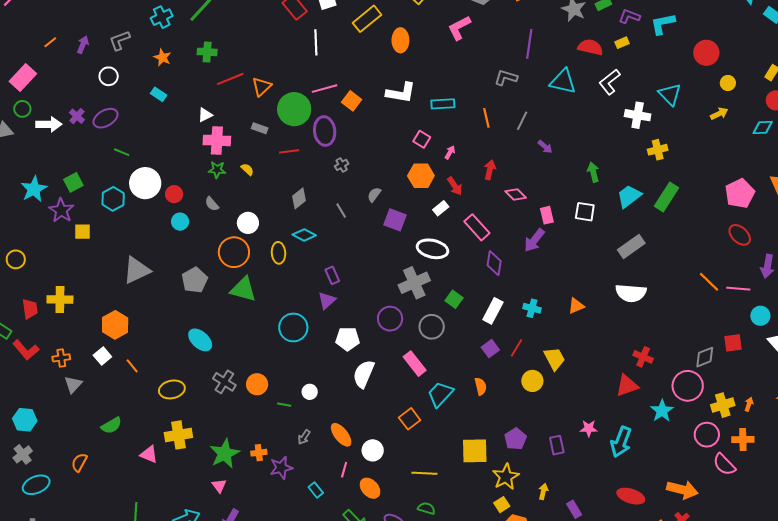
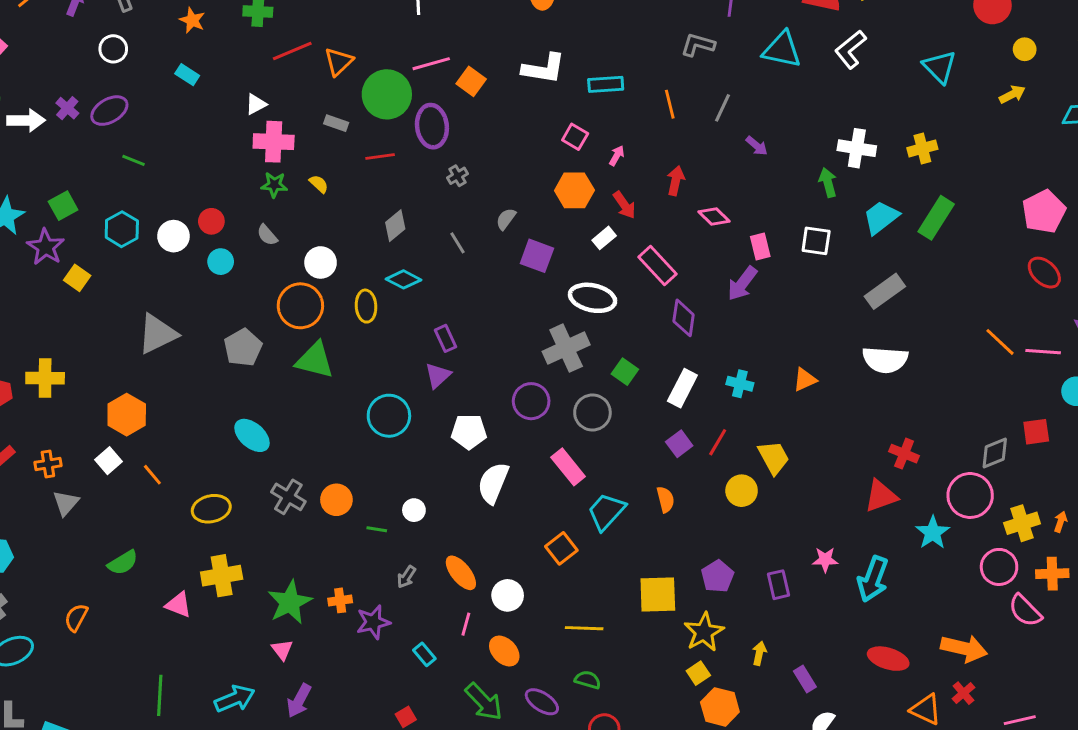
white cross: (638, 115) -> (857, 148), moved
white circle: (145, 183) -> (173, 236), moved, size x0.7
yellow square: (82, 232) -> (77, 278), turned 36

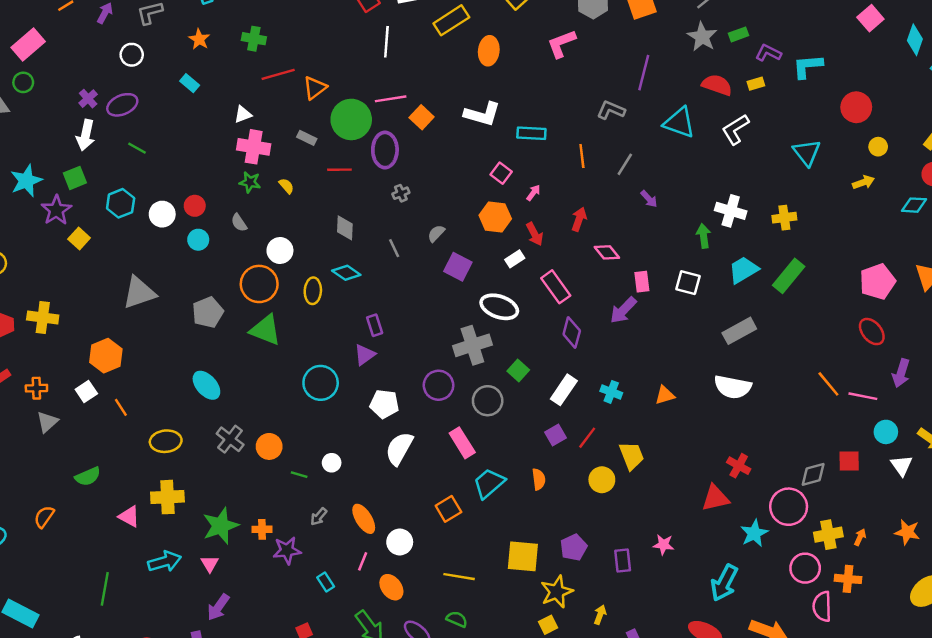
white arrow: (26, 120) -> (86, 135), moved, turned 96
gray diamond: (395, 226) -> (345, 228), turned -55
cyan arrow: (873, 579) -> (724, 583), moved
pink semicircle: (1025, 611) -> (822, 606), turned 36
cyan arrow: (235, 699) -> (165, 562), moved

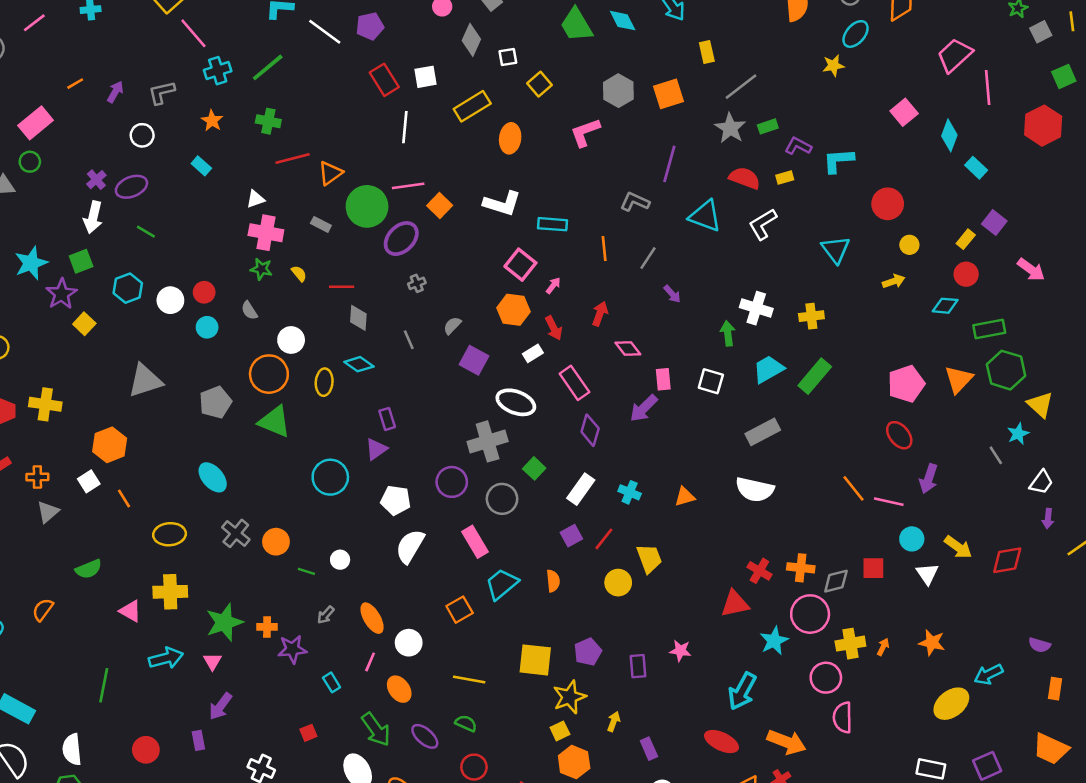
purple ellipse: (385, 150) -> (401, 239), turned 44
red line: (339, 170) -> (342, 287), moved
pink square: (501, 173) -> (520, 265), size x1.4
orange cross: (848, 579) -> (801, 568), moved

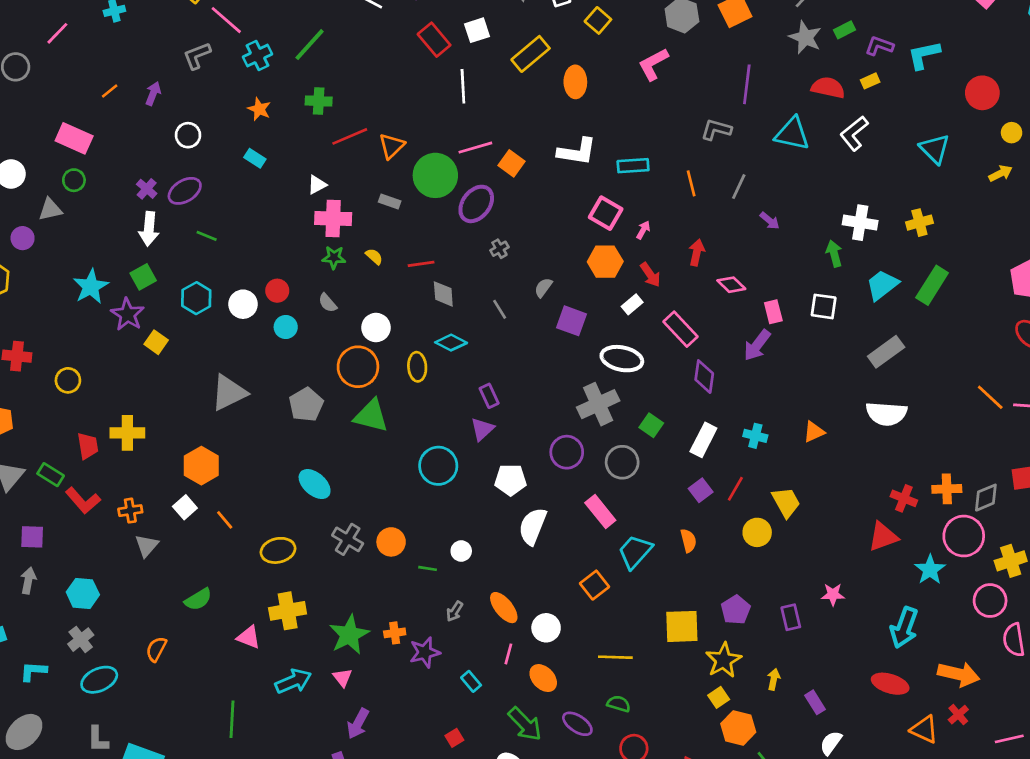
gray L-shape: (162, 93) -> (197, 56), moved
pink rectangle: (36, 123) -> (74, 138), turned 72

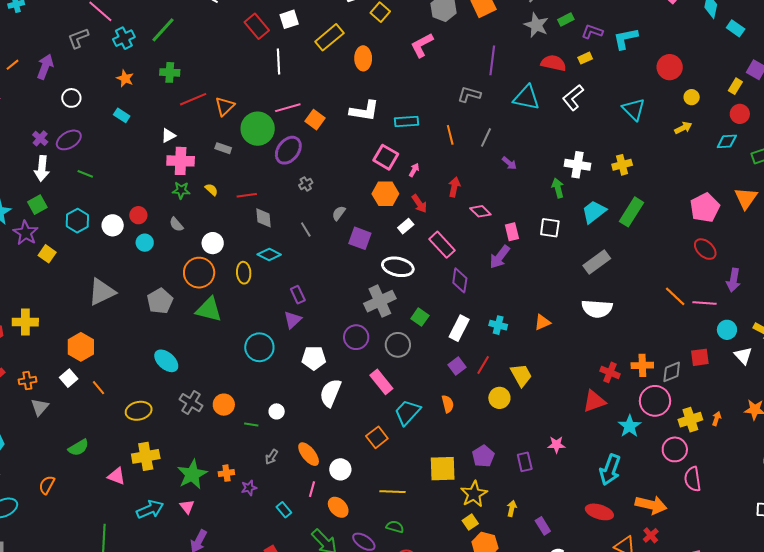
purple arrow: (153, 94) -> (45, 67), size x1.4
purple star: (425, 652) -> (249, 488), size x0.7

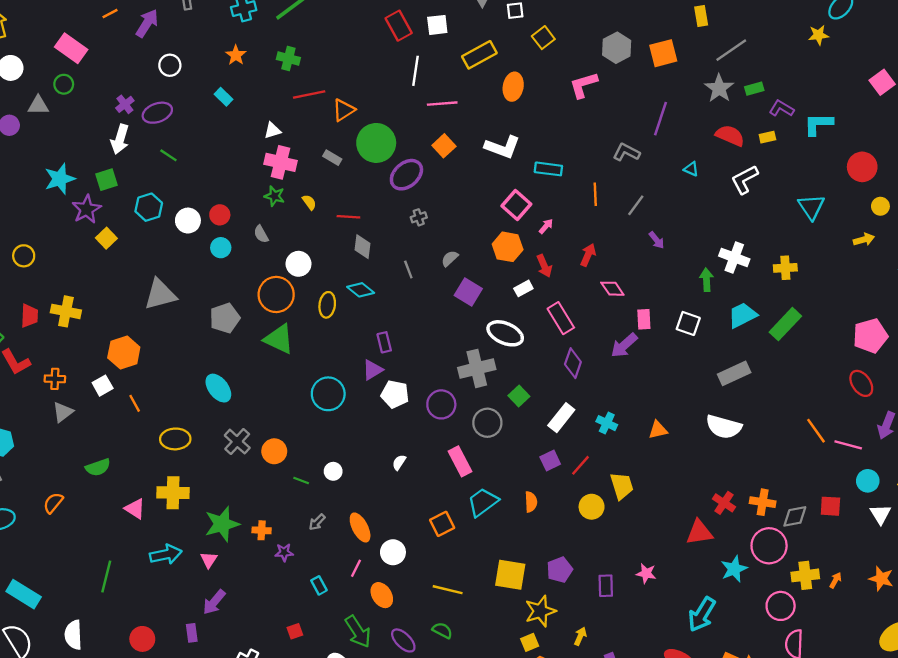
cyan triangle: (526, 98) -> (691, 169), size x0.5
pink line: (288, 108) -> (442, 104), moved
white pentagon: (314, 358) -> (395, 394), moved
white semicircle: (330, 393) -> (399, 462), size x0.5

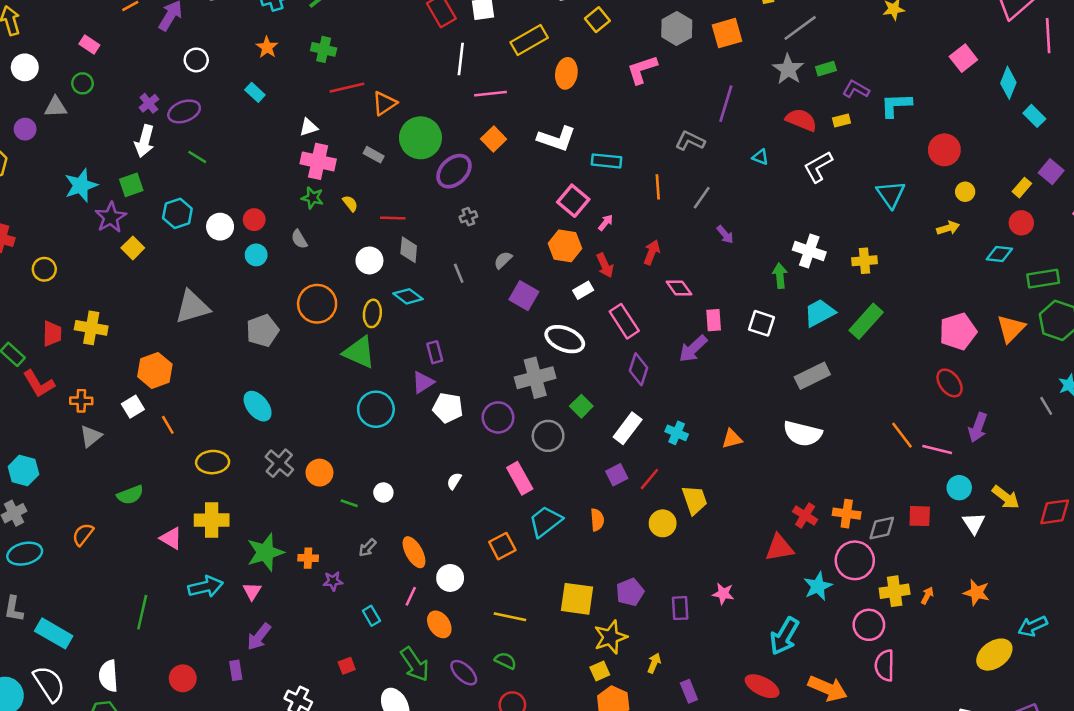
pink rectangle: (71, 48) -> (89, 44), size x0.6
white circle: (299, 264) -> (369, 260), moved
green triangle: (279, 339) -> (359, 352), moved

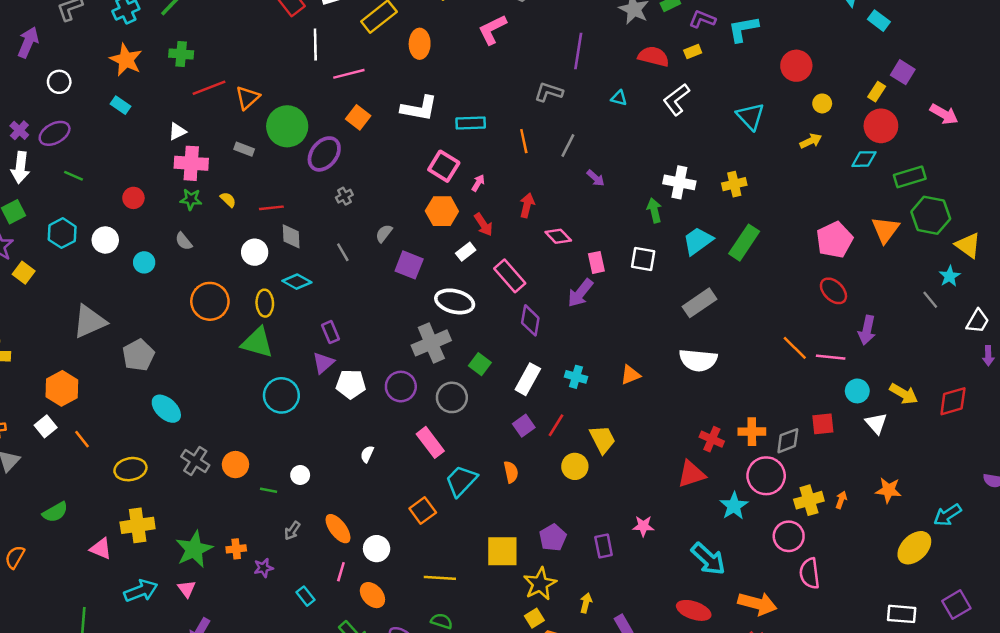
orange star: (267, 47) -> (126, 60), size x1.5
red circle: (254, 220) -> (133, 198), moved
red circle: (1021, 223) -> (881, 126), size x1.4
gray pentagon: (263, 331) -> (138, 355), moved
cyan arrow: (784, 636) -> (708, 559), turned -69

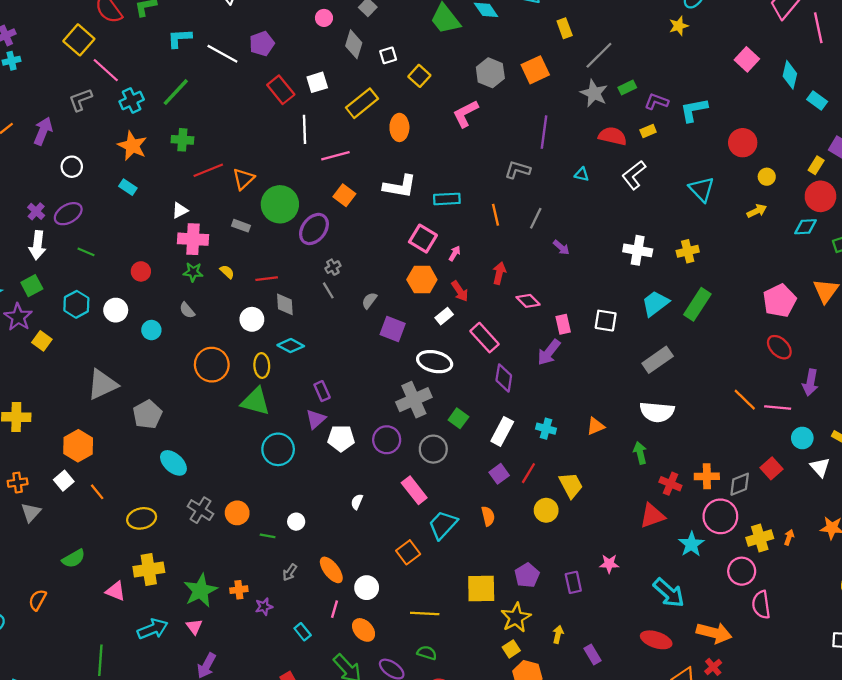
green arrow: (654, 210) -> (640, 453), moved
gray line: (343, 252) -> (328, 290), moved
red square: (823, 424) -> (771, 468), turned -35

